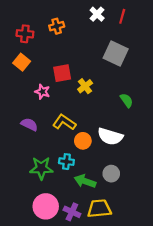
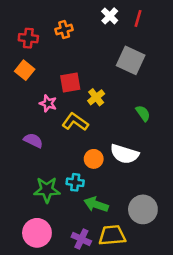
yellow L-shape: (64, 122) -> (75, 122), moved
gray circle: (111, 174) -> (143, 209), moved, size x1.5
pink circle: (46, 206) -> (37, 233), moved

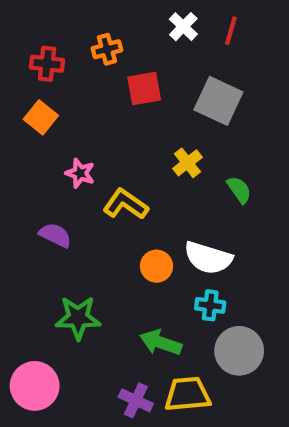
red square: (70, 82) -> (144, 89), moved
yellow cross: (96, 97) -> (187, 163), moved
cyan cross: (75, 182) -> (210, 305), moved
pink circle: (37, 233) -> (35, 386), moved

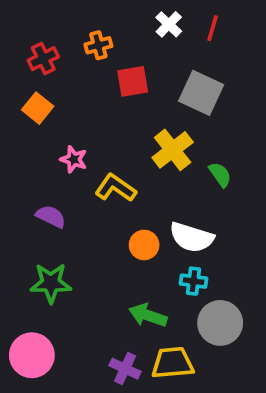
red cross: (47, 64) -> (43, 59), turned -32
yellow cross: (187, 163) -> (173, 150), size x1.5
green star: (78, 318) -> (51, 283), moved

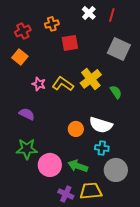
gray square: (201, 93) -> (119, 49), moved
yellow L-shape: (116, 188) -> (63, 84), moved
pink circle: (32, 355) -> (50, 165), moved

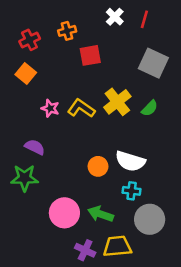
green semicircle: (116, 92) -> (150, 108), moved, turned 80
green star: (27, 149) -> (24, 178), moved

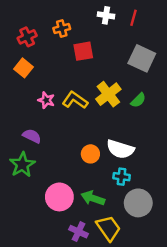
white cross: (115, 17) -> (106, 15), turned -35
green star: (24, 178) -> (22, 165), turned -30
yellow trapezoid: (117, 246) -> (108, 228), turned 60

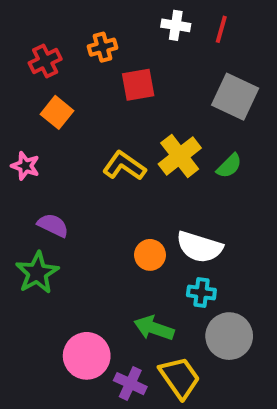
orange square: (24, 68) -> (57, 112), moved
pink star: (46, 100) -> (25, 166), moved
pink circle: (59, 197) -> (87, 356), moved

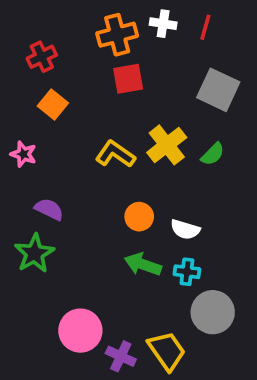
orange cross: (103, 47) -> (117, 35), moved, size x1.5
white semicircle: (199, 247) -> (185, 229), size x0.7
orange circle: (150, 255) -> (139, 217), moved
green arrow: (154, 328) -> (143, 264), moved

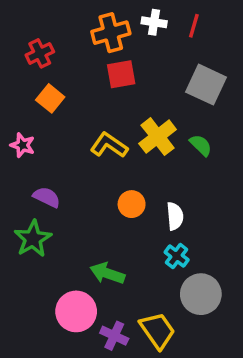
green semicircle: (213, 154) -> (201, 145), turned -90
white semicircle: (185, 229) -> (175, 216), turned -112
green arrow: (143, 264) -> (107, 273), moved
cyan cross: (187, 272) -> (177, 256), turned 30

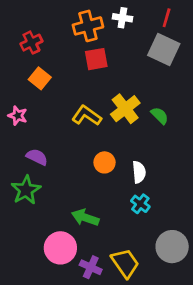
red line: (194, 26) -> (167, 18), moved
gray square: (206, 85) -> (164, 49), moved
gray circle: (201, 294) -> (172, 247), moved

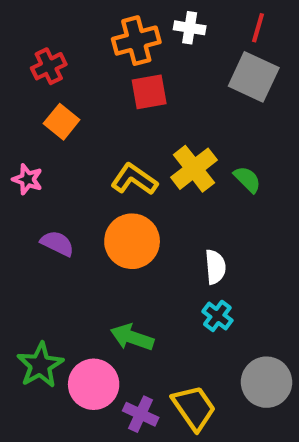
orange circle: (105, 162) -> (132, 241), moved, size x1.6
green star: (26, 190) -> (40, 365), moved

